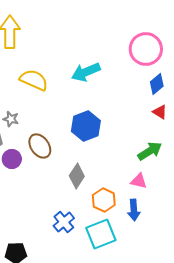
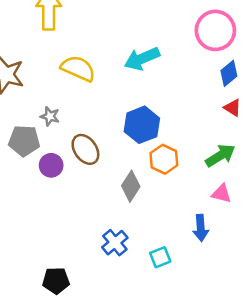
pink triangle: (139, 181) -> (222, 194), moved
orange hexagon: (104, 200) -> (164, 159), moved
cyan square: (101, 234) -> (160, 257), size x0.6

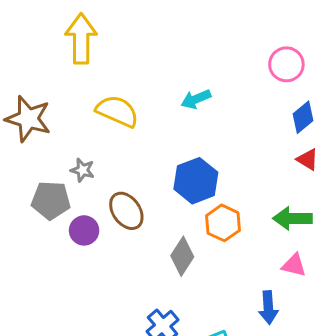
pink circle: (215, 30) -> (286, 64), size x0.7
cyan arrow: (142, 59) -> (196, 99), size x0.7
green arrow: (220, 156) -> (292, 218), turned -148

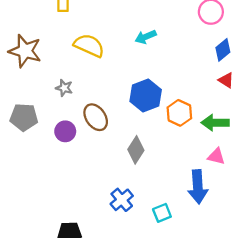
gray pentagon: (51, 200) -> (24, 117), moved
orange hexagon: (223, 223) -> (179, 113), moved
blue arrow: (268, 307) -> (198, 187), size x1.4

